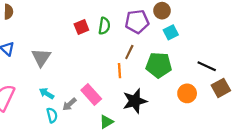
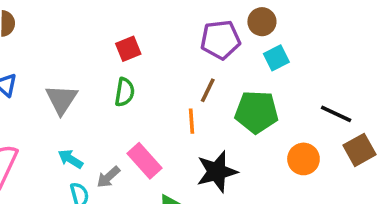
green semicircle: (104, 26) -> (125, 92), moved

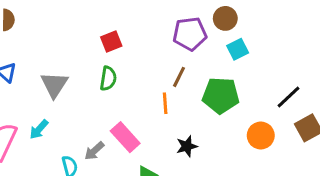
black line: (336, 114) -> (288, 97), turned -68
cyan arrow: (70, 159) -> (39, 129), moved, turned -80
black star: (217, 172) -> (187, 146), size x0.6

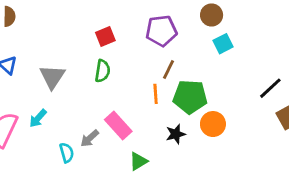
purple pentagon: (190, 34) -> (161, 31), moved
green pentagon: (221, 95) -> (190, 97), moved
orange circle: (261, 136) -> (213, 124), moved

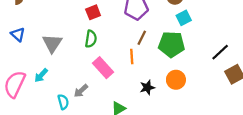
green pentagon: (190, 97) -> (172, 44), moved
pink rectangle: (118, 125) -> (103, 68), moved

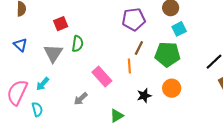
red square: (93, 12) -> (61, 24), moved
green semicircle: (91, 39) -> (77, 44), moved
cyan semicircle: (63, 102) -> (37, 109), moved

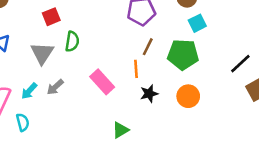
black star: (144, 96) -> (149, 94), moved
gray arrow: (81, 99) -> (55, 87), moved

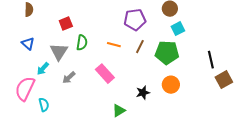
black line: (240, 64) -> (211, 60), turned -60
orange line: (136, 69) -> (114, 45), moved, turned -72
cyan arrow: (29, 91) -> (43, 69), moved
black star: (149, 94) -> (143, 93), moved

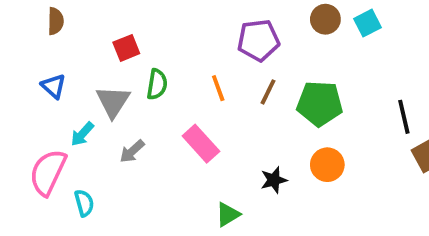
cyan square: (178, 29) -> (368, 23), moved
orange line: (114, 45) -> (218, 88), turned 56

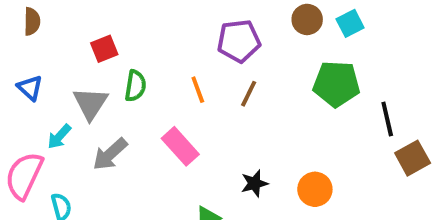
green pentagon: (320, 103) -> (336, 84), moved
gray arrow: (132, 151) -> (110, 154), size x1.4
orange circle: (327, 165) -> (315, 189), moved

